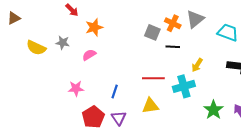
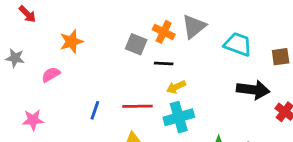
orange star: (94, 27) -> (71, 42), moved
yellow arrow: (197, 65) -> (176, 87), moved, turned 32
blue line: (115, 92) -> (95, 110), moved

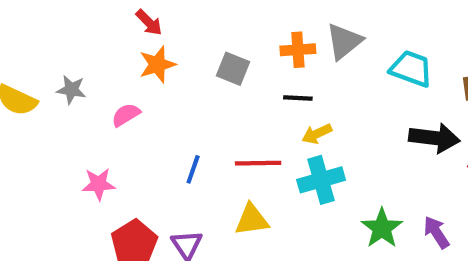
red arrow: (27, 14) -> (149, 22), moved
orange cross: (164, 32) -> (298, 50), turned -30
gray square: (136, 44) -> (233, 69), moved

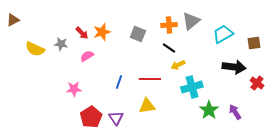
red arrow: (149, 22) -> (82, 33), moved
cyan trapezoid: (411, 69) -> (223, 34), turned -50
black line: (298, 98) -> (169, 48), turned 32
cyan cross: (321, 180) -> (192, 87), moved

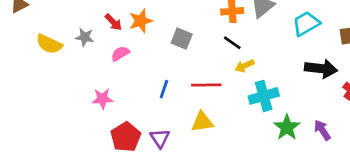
gray square: (138, 34) -> (182, 39), moved

